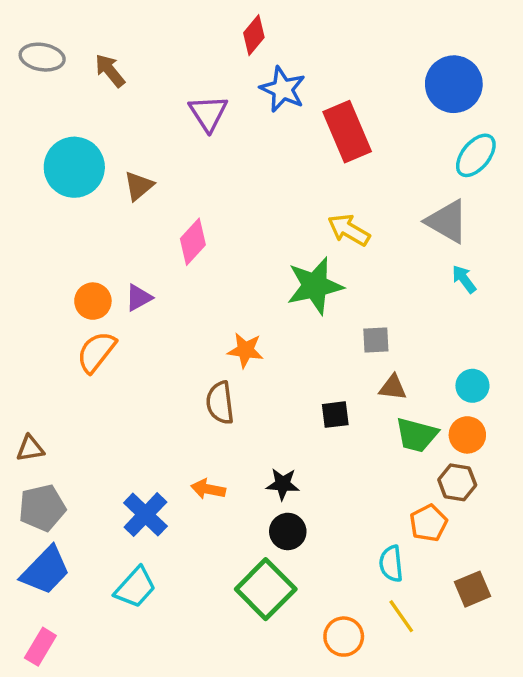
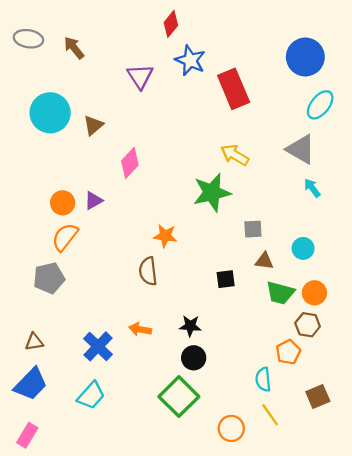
cyan circle: (472, 386) -> (303, 248), moved
brown triangle: (30, 448) -> (34, 342), moved
gray pentagon: (42, 508) -> (49, 278), moved

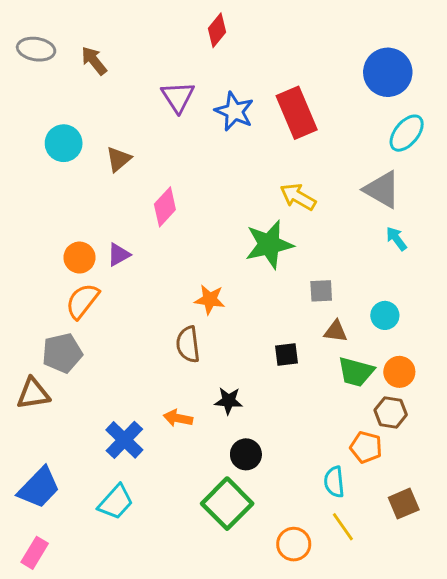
blue star: (190, 60) -> (234, 111), moved
cyan circle: (50, 113) -> (64, 143), size x0.7
black star: (190, 326) -> (229, 401), moved
brown triangle: (34, 342) -> (33, 394), moved, size x1.4
orange pentagon: (288, 352) -> (366, 447), turned -30

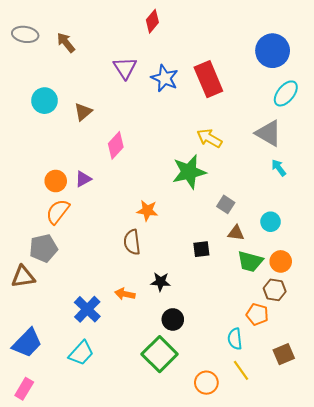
gray square: (321, 291) -> (226, 204), turned 36

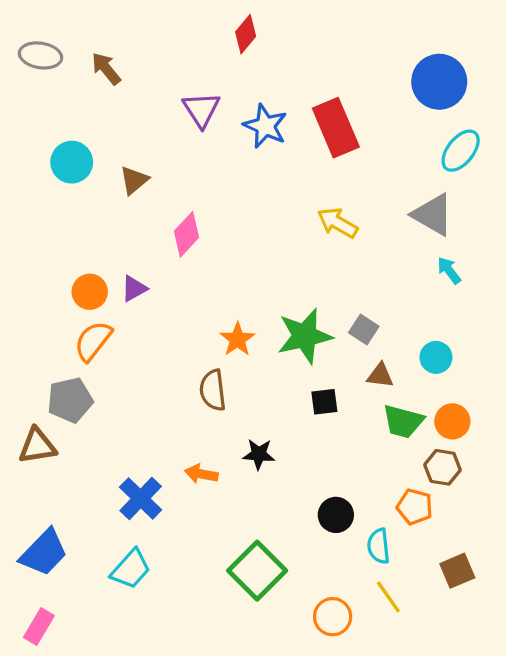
green star: (189, 172) -> (305, 336), moved
orange star: (147, 211) -> (237, 339), turned 30
black circle: (173, 319) -> (336, 515), moved

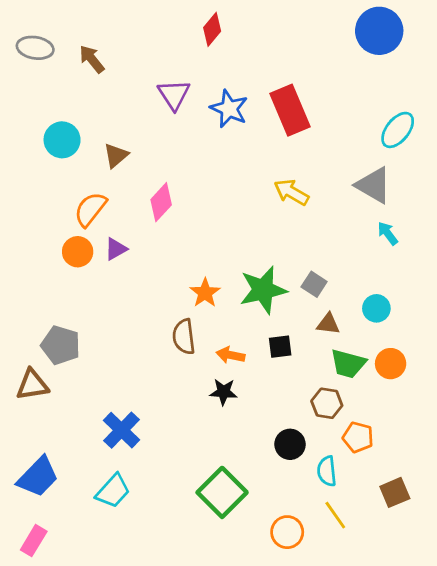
blue circle: (439, 82) -> (379, 31), moved
orange semicircle: (93, 341) -> (90, 209), moved
gray pentagon: (70, 400) -> (61, 345), turned 30
brown hexagon: (443, 467) -> (327, 403), moved
orange arrow: (201, 474) -> (231, 355), moved

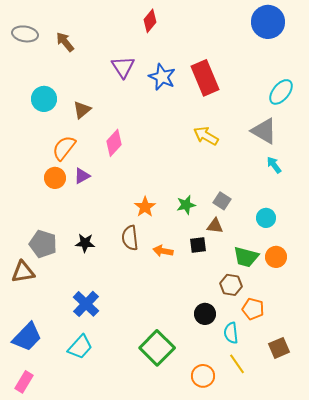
green star: (263, 290) -> (186, 205), size x0.6
brown triangle: (328, 324) -> (215, 226), moved
black star: (223, 392) -> (85, 243), moved

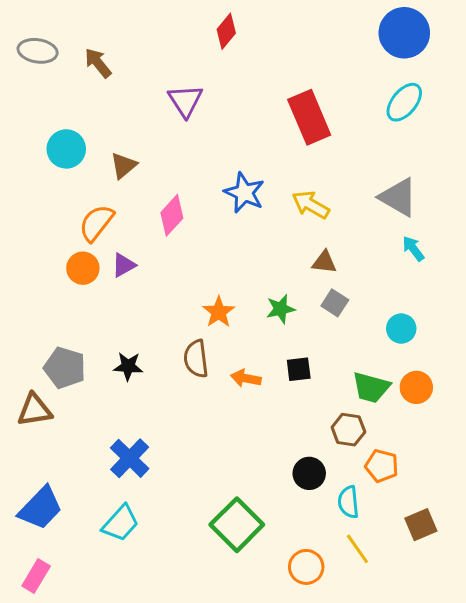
blue star: (162, 77) -> (244, 193), moved
cyan ellipse: (281, 92) -> (404, 102), moved
brown triangle: (215, 226) -> (324, 262), moved

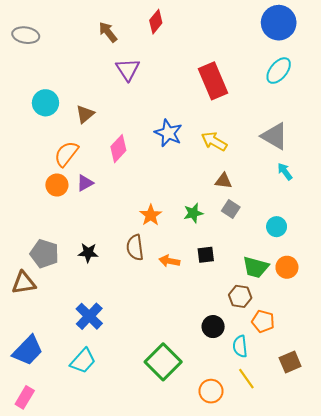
brown arrow: (98, 63) -> (108, 32), moved

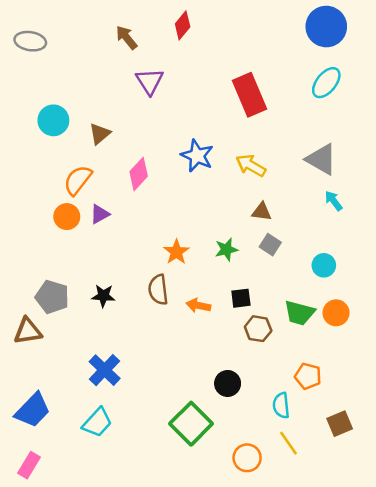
brown hexagon: (240, 296) -> (258, 329), moved
black circle: (213, 327) -> (228, 383), moved

